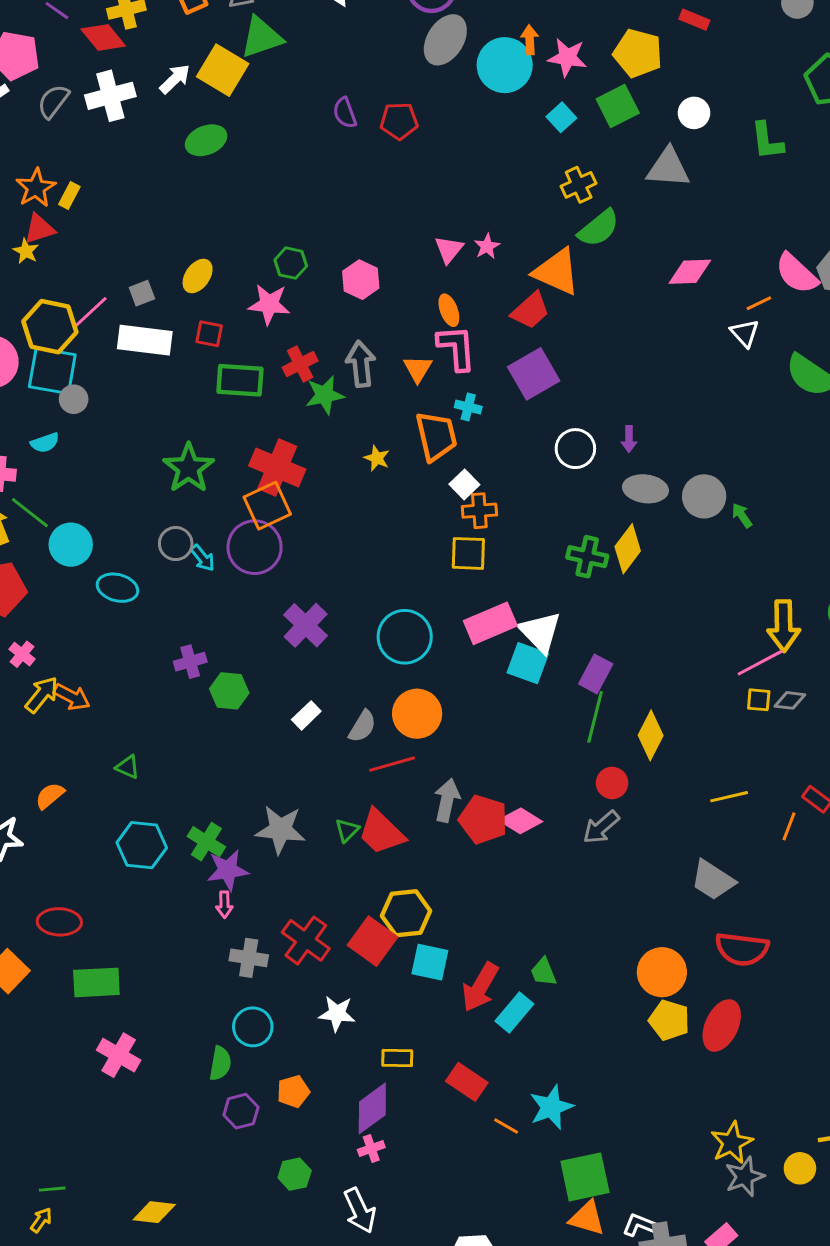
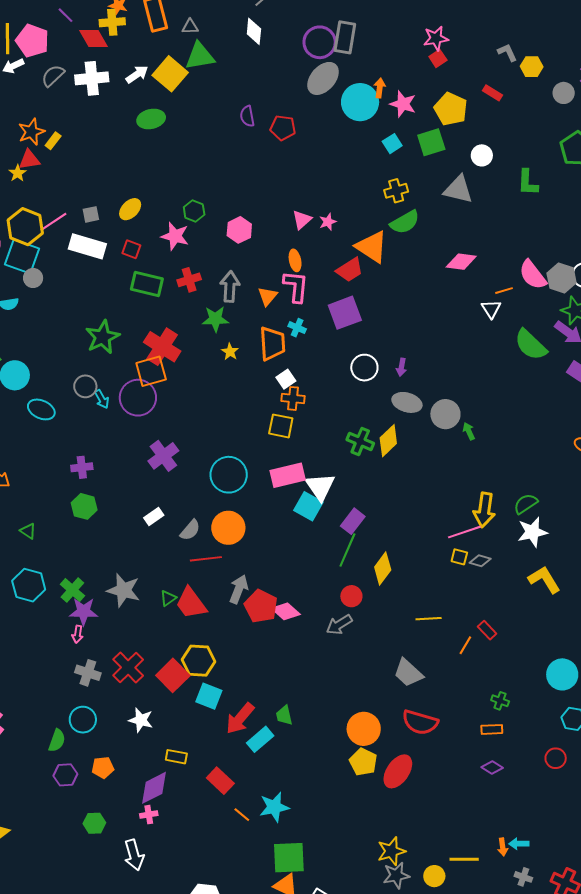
green star: (325, 395) -> (215, 319), moved
green hexagon: (229, 691) -> (84, 506), moved

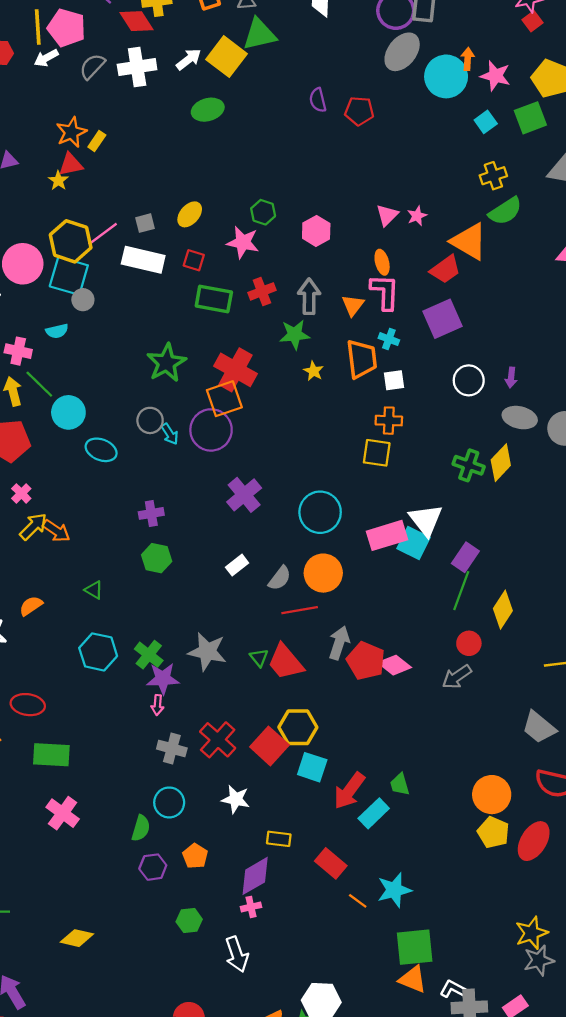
white square: (286, 379) -> (394, 380), moved, turned 30
pink rectangle: (288, 475) -> (387, 535), moved
green triangle: (168, 598) -> (259, 658), turned -30
orange pentagon: (103, 768) -> (195, 856), turned -30

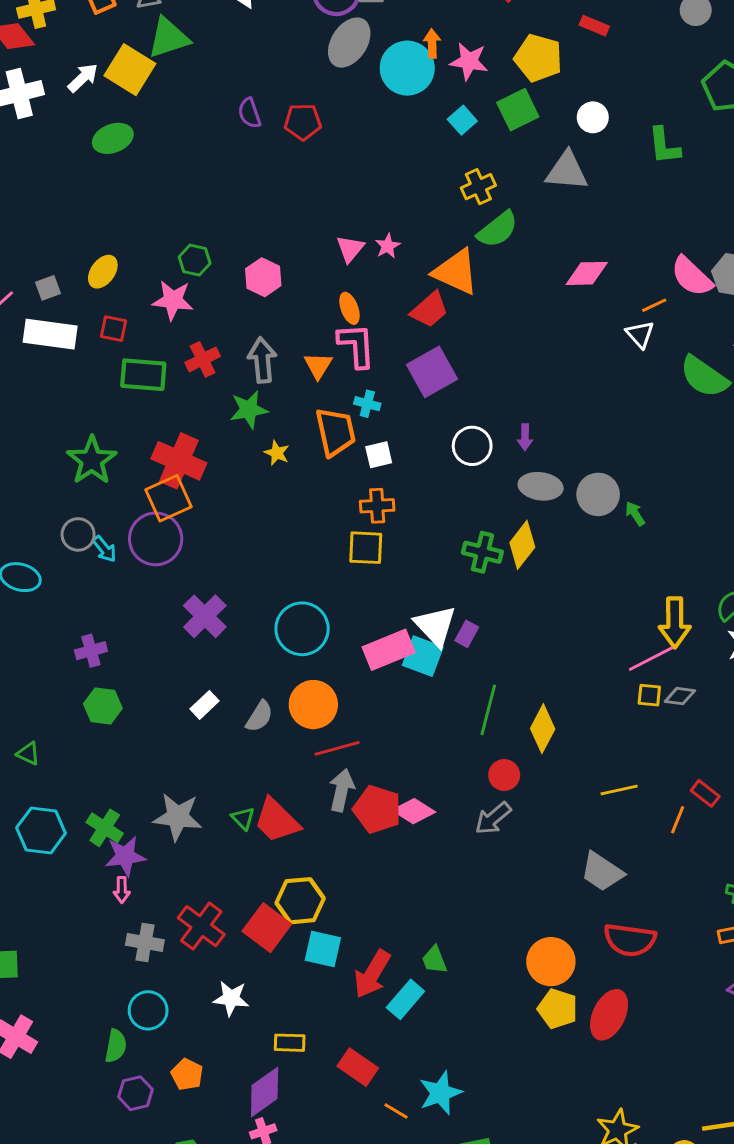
purple rectangle: (465, 557) -> (467, 634), moved, size x0.7
red line: (300, 610) -> (337, 748), moved

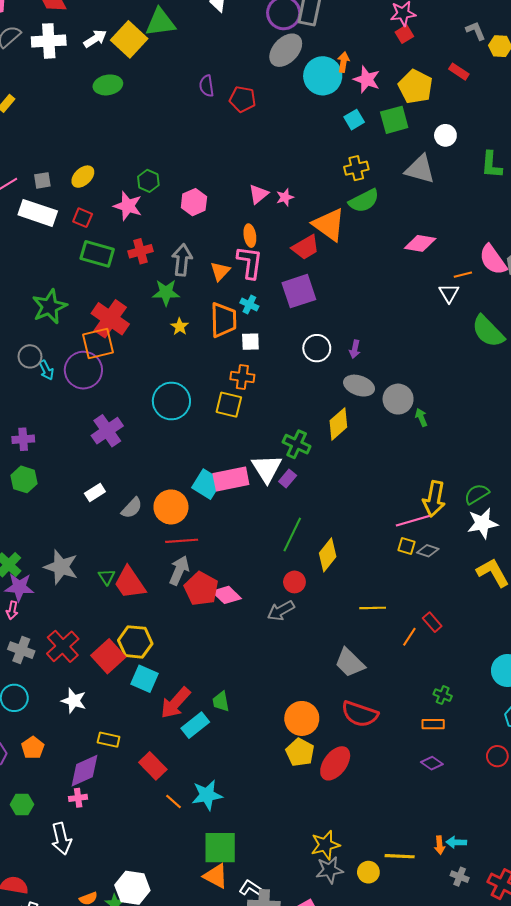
green cross: (482, 552) -> (297, 444), moved
cyan circle: (302, 629) -> (171, 401), moved
cyan square: (423, 656) -> (207, 484), moved

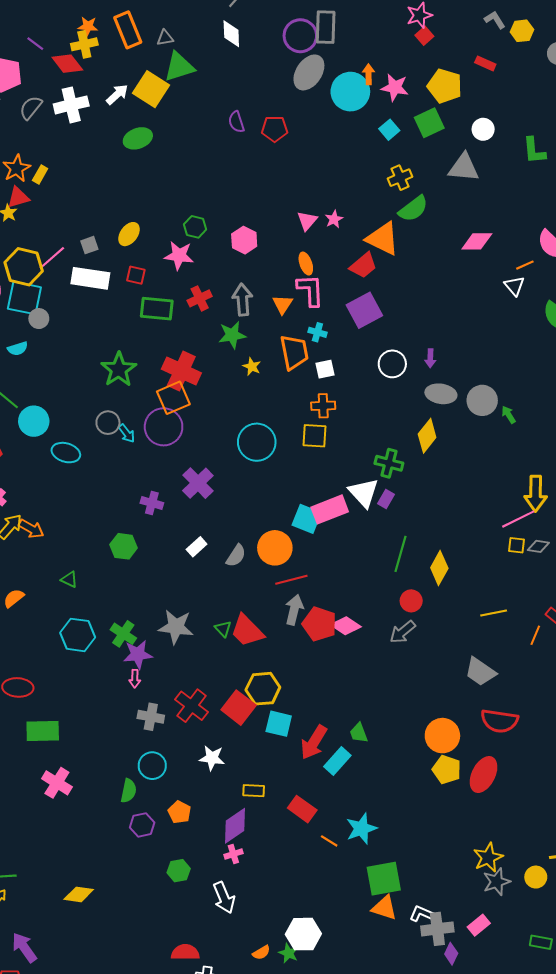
purple cross: (23, 439) -> (152, 503), moved, turned 30

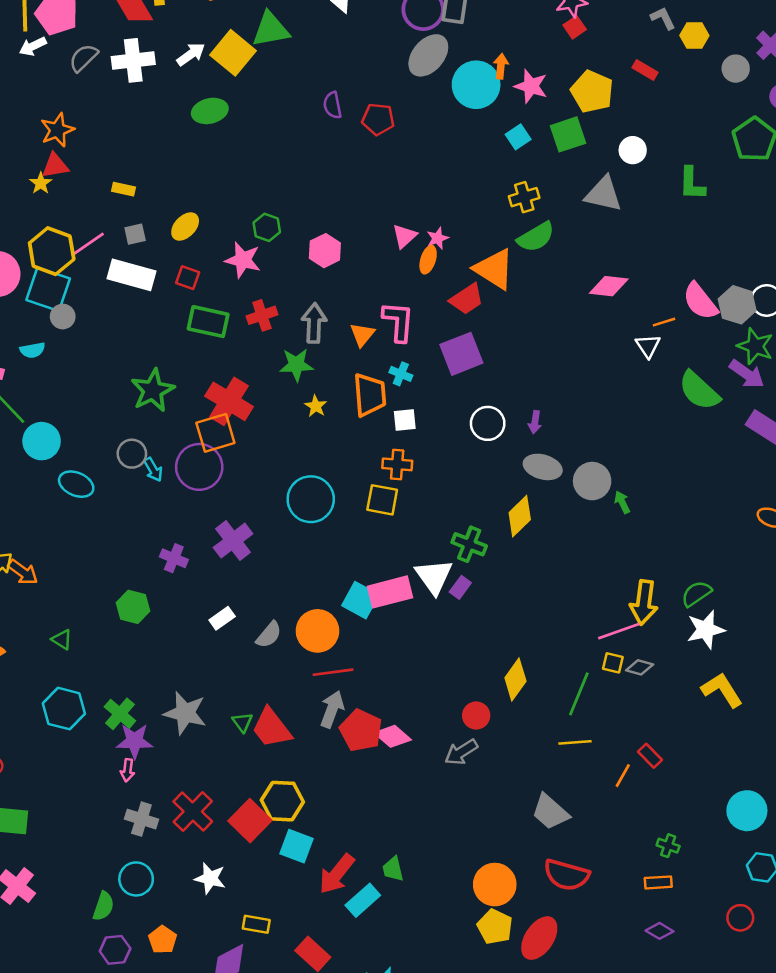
yellow rectangle: (40, 175) -> (123, 189), moved, turned 66
orange ellipse: (306, 264) -> (428, 260), moved, turned 30
green line: (401, 554) -> (579, 694), moved

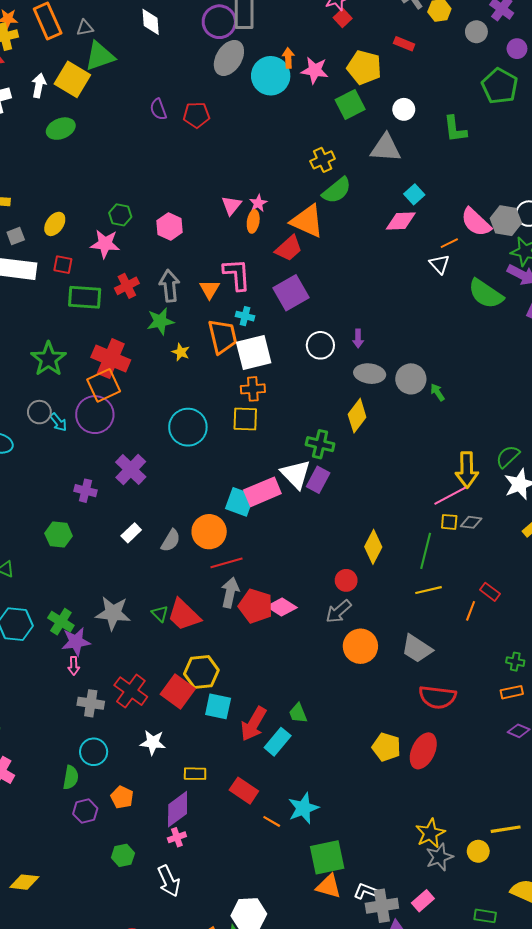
white arrow: (191, 54) -> (39, 85), turned -35
cyan square: (518, 137) -> (414, 194), moved
white square: (405, 420) -> (254, 352), size x1.8
purple rectangle: (460, 587) -> (318, 480), size x1.4
orange circle: (495, 885) -> (360, 646), moved

